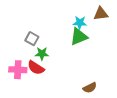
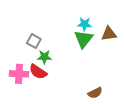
brown triangle: (101, 14) -> (109, 34), moved
green triangle: (79, 37) -> (83, 39), turned -30

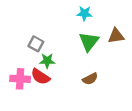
cyan star: (85, 24) -> (84, 13), moved
brown semicircle: (95, 93) -> (90, 79), moved

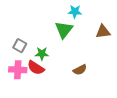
green triangle: (89, 42) -> (64, 30), moved
gray square: (36, 44) -> (20, 46), moved

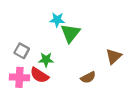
cyan star: (75, 12) -> (57, 20), moved
brown triangle: (103, 32) -> (114, 56), moved, turned -35

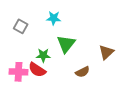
green triangle: (70, 33) -> (66, 44), moved
gray square: (22, 51) -> (21, 26), moved

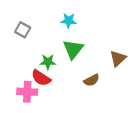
cyan star: (54, 18) -> (69, 21), moved
pink cross: (19, 72) -> (27, 92), moved

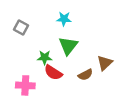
brown triangle: (118, 58) -> (105, 63), moved
red semicircle: (41, 78) -> (53, 73), moved

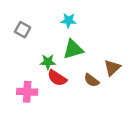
green triangle: (68, 46) -> (73, 49), turned 36
brown semicircle: (85, 75) -> (92, 80), turned 64

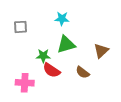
gray square: (23, 30) -> (21, 27), turned -32
brown triangle: (112, 68) -> (101, 51), moved

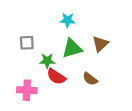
gray square: (21, 27) -> (27, 43), moved
brown triangle: (101, 51) -> (100, 44), moved

